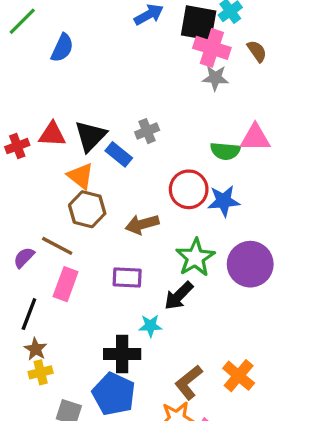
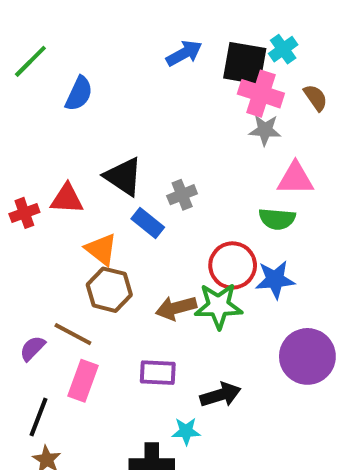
black triangle: (90, 136) -> (123, 177), moved, turned -40
pink triangle: (255, 138) -> (295, 179), moved
green star: (195, 258) -> (218, 306), moved, turned 30
black arrow: (179, 296) -> (220, 395), turned -152

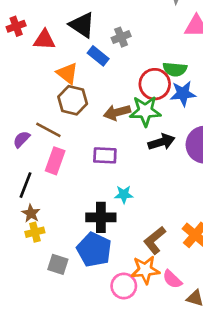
red cross: (24, 213) -> (16, 26), moved
green semicircle: (277, 219) -> (175, 69), moved
black arrow: (220, 395) -> (161, 142), moved

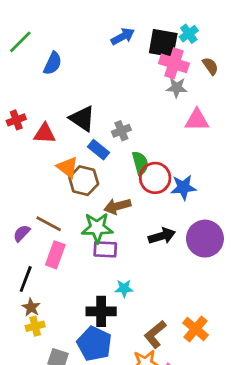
green semicircle: (175, 69) -> (140, 163), moved, turned -110
brown hexagon: (73, 100) -> (84, 181), moved
green star: (145, 111) -> (97, 228), moved

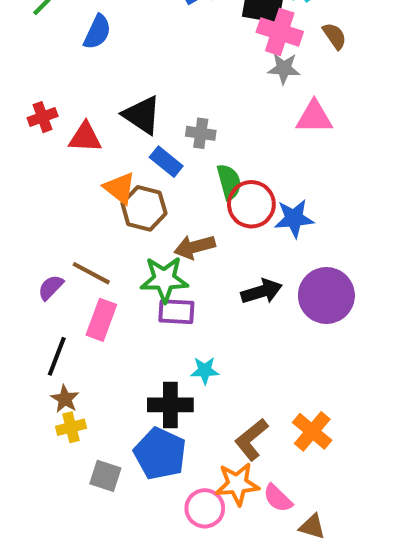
gray cross: (121, 131) -> (201, 133), turned 30

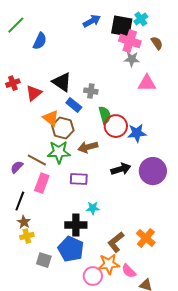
red triangle: (85, 137) -> (34, 93), turned -42
green star: (164, 279) -> (59, 152), moved

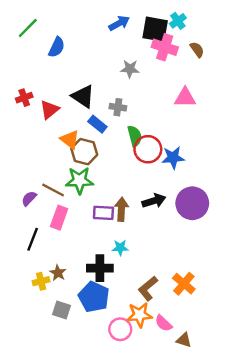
gray star: (132, 59) -> (130, 69), moved
brown arrow: (88, 147) -> (121, 209), moved, turned 108
brown star: (24, 222) -> (58, 273), moved

